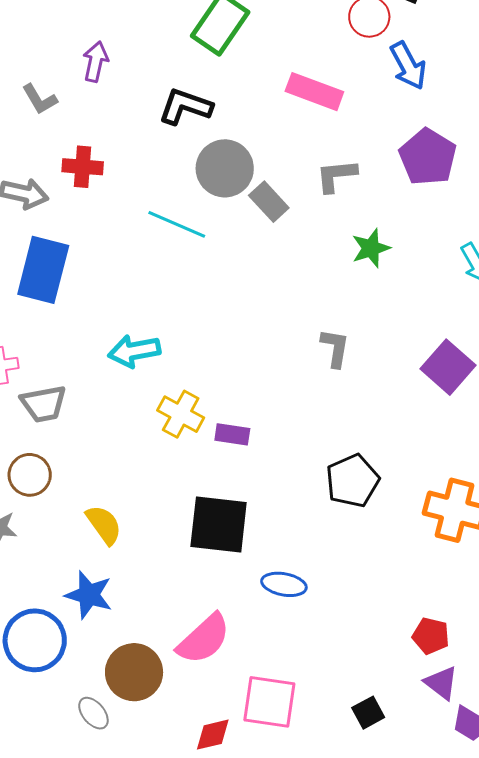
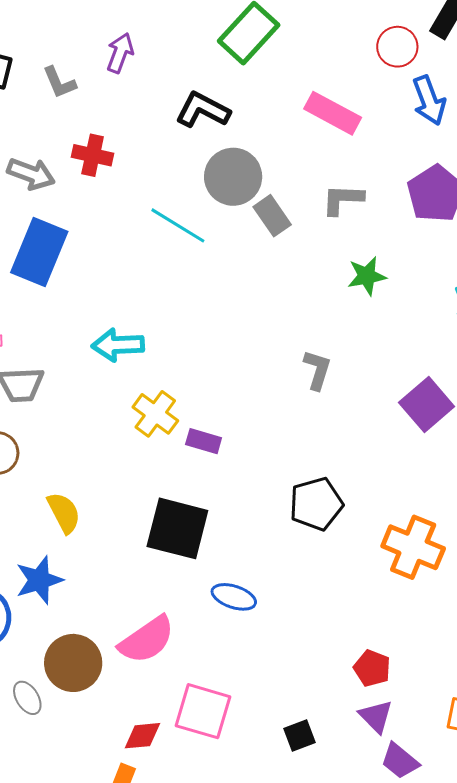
blue star: (89, 595) -> (39, 580), turned 30

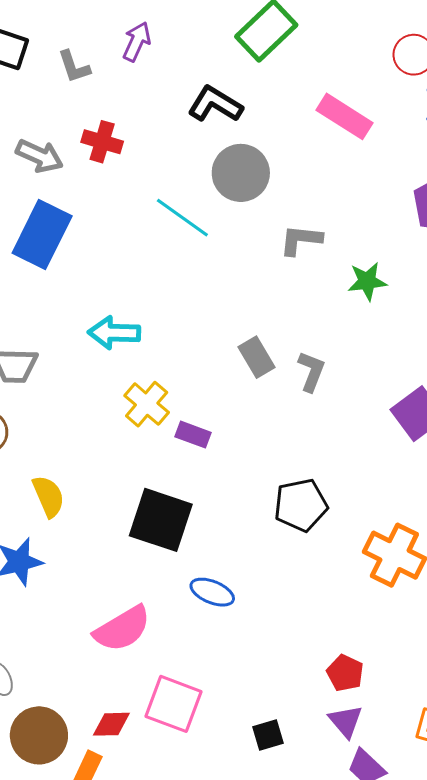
gray L-shape: (343, 199) -> (301, 240), moved
gray rectangle: (272, 216) -> (256, 357), moved
brown circle: (73, 663) -> (39, 735), moved

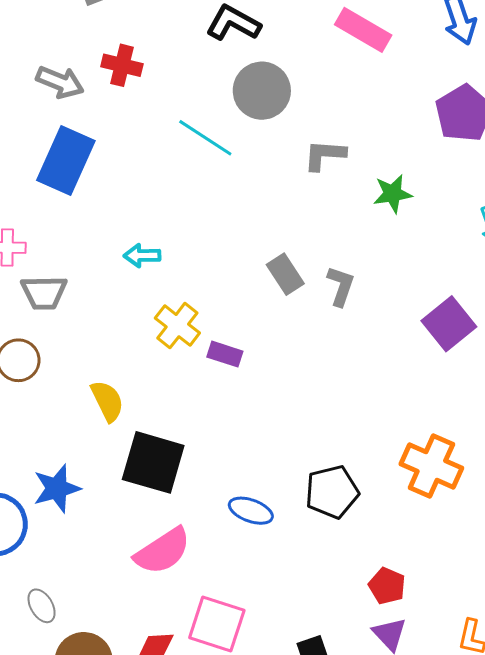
cyan arrow: (114, 333) -> (142, 256), size x0.7
yellow semicircle: (48, 496) -> (107, 401), moved
black pentagon: (301, 505) -> (332, 492), moved
black square: (161, 520) -> (153, 462), moved

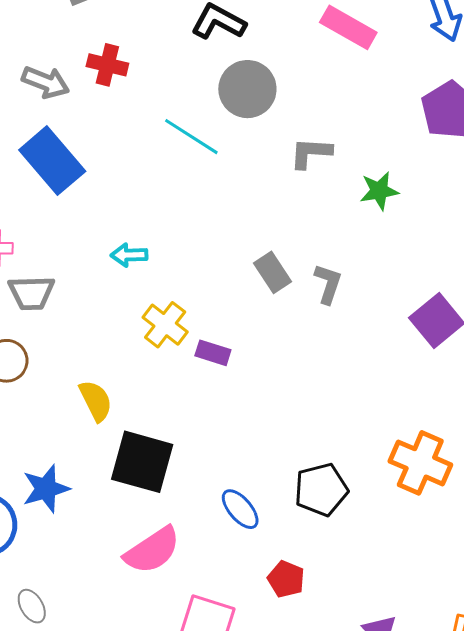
blue rectangle: (66, 160) -> (52, 161), turned -64
blue ellipse: (251, 511) -> (240, 509), turned 30
red pentagon: (387, 586) -> (286, 579), moved

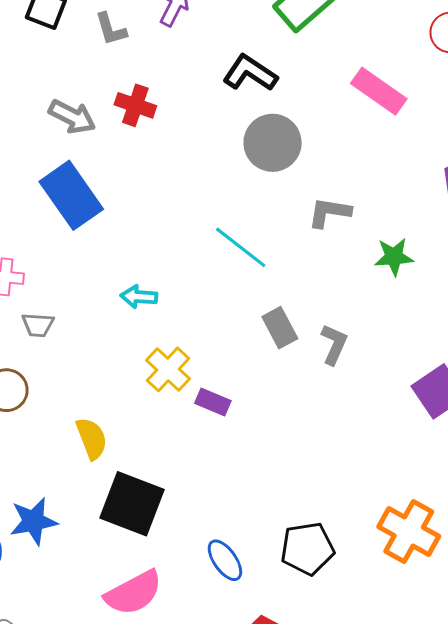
cyan line: (191, 137) -> (241, 247), moved
gray trapezoid: (31, 293) -> (38, 325), size x0.7

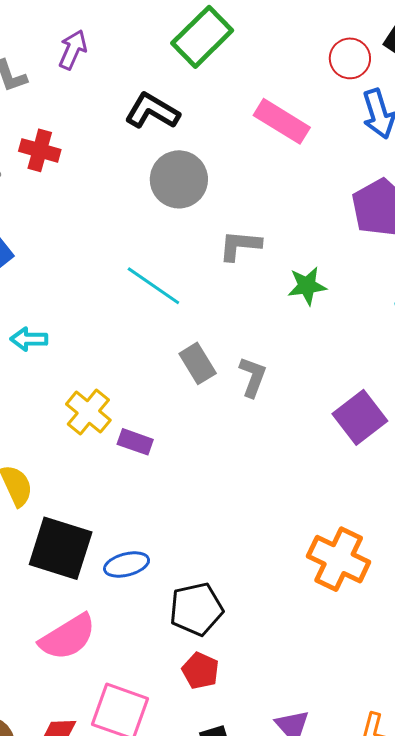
cyan arrow: (139, 297) -> (29, 339), moved
black pentagon: (307, 549) -> (196, 609), moved
blue ellipse: (225, 560) -> (127, 564), moved, turned -66

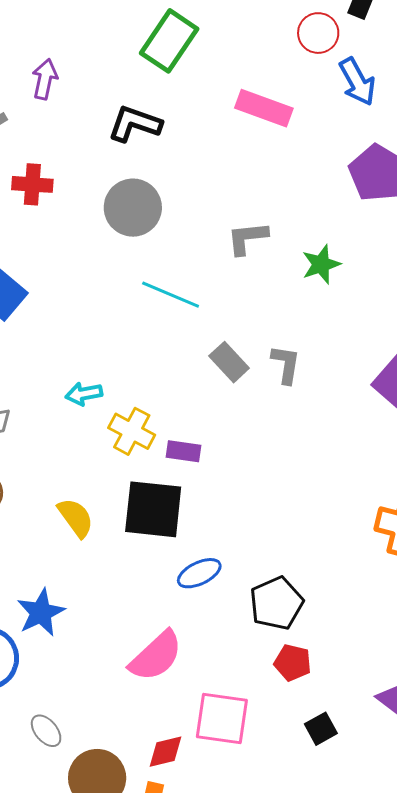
gray circle: (179, 179) -> (133, 208), moved
cyan arrow: (29, 339) -> (84, 394), moved
black square: (61, 548) -> (153, 509), moved

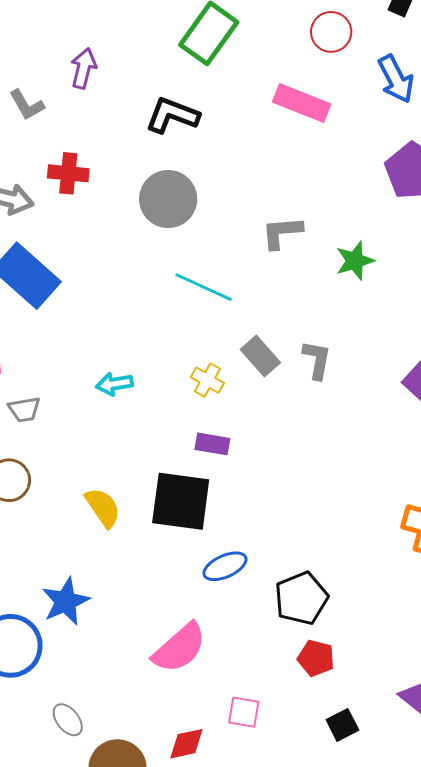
red circle: (318, 33) -> (331, 32), moved
yellow cross: (132, 431) -> (207, 380), moved, size x0.7
pink square: (222, 719) -> (244, 712), size x0.6

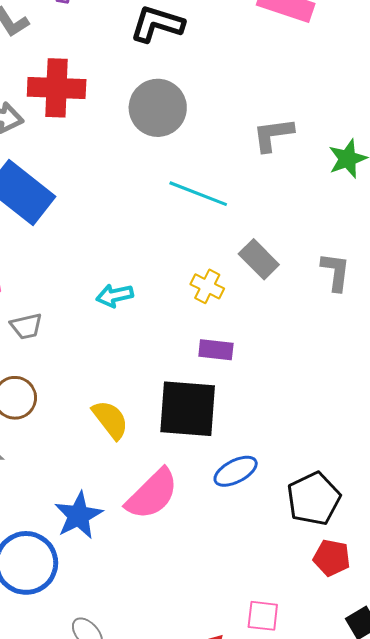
red cross: (68, 173) -> (57, 88), size x1.4
gray L-shape: (317, 360) -> (336, 272), moved
pink semicircle: (179, 648) -> (152, 494), moved

